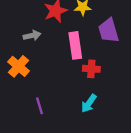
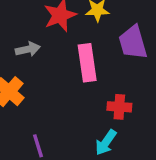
red cross: (91, 69) -> (119, 107), moved

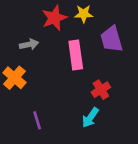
red cross: (119, 107) -> (101, 90), turned -36

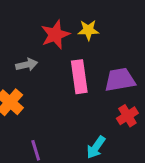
purple trapezoid: (112, 39) -> (120, 80), moved, turned 96
red cross: (101, 90) -> (127, 116), moved

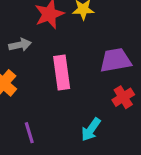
pink rectangle: (79, 77) -> (62, 73), moved

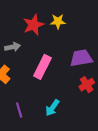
pink rectangle: (62, 73) -> (42, 67), turned 35
cyan arrow: (91, 130) -> (52, 108), moved

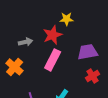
red star: (34, 25) -> (53, 35), moved

